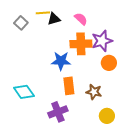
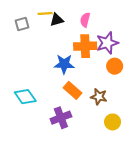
pink semicircle: (81, 19) -> (85, 20), turned -120
gray square: (21, 23) -> (22, 24), turned 32
orange rectangle: (69, 86) -> (73, 90), turned -42

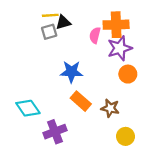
pink semicircle: (85, 20) -> (95, 35), moved
gray square: (22, 24) -> (49, 32), moved
orange cross: (85, 46) -> (116, 25), moved
purple cross: (61, 118) -> (55, 132), moved

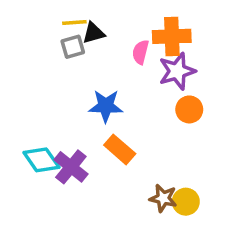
brown star: (110, 108) -> (163, 198), moved
purple cross: (55, 132) -> (71, 167), moved, turned -30

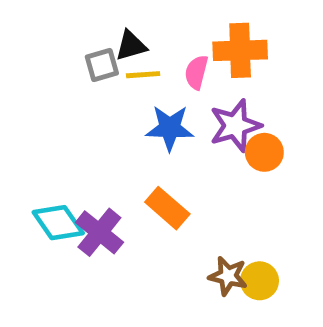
yellow line: (74, 22) -> (143, 75), moved
purple star: (177, 71) -> (235, 126), moved
blue star: (106, 106) -> (170, 128), moved

